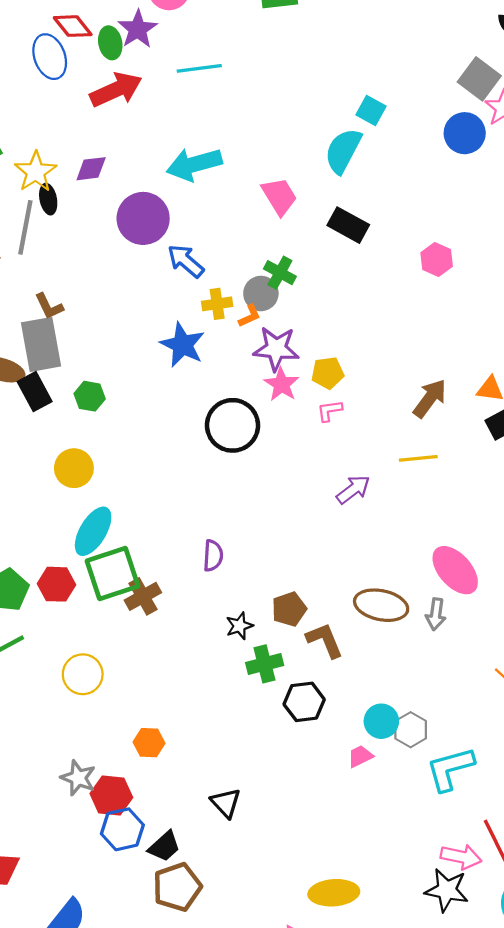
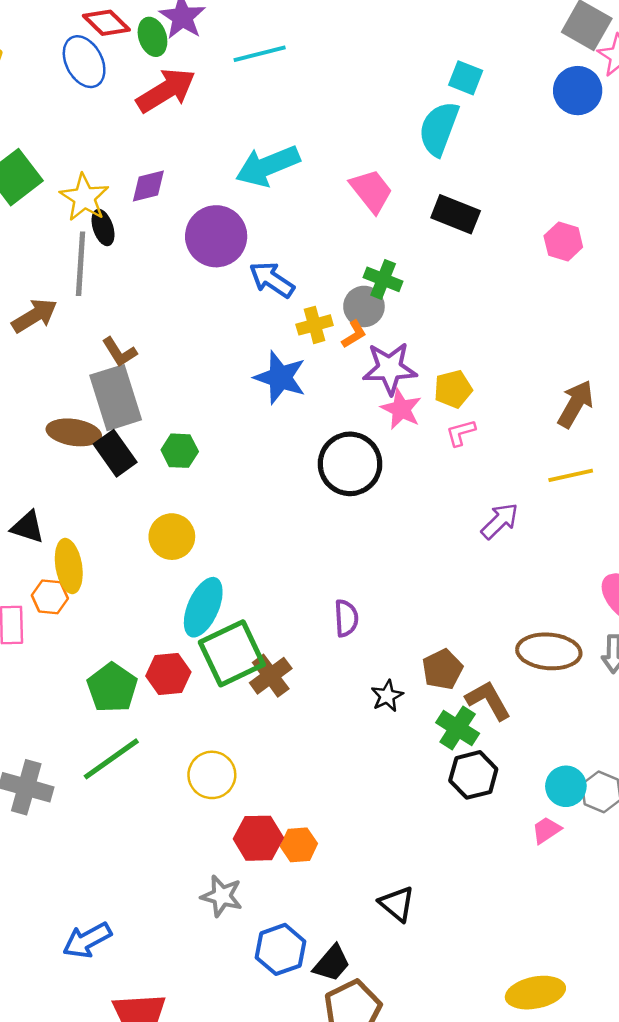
green cross: (265, 664) -> (458, 728), moved, turned -36
red hexagon: (111, 795) -> (258, 838), moved

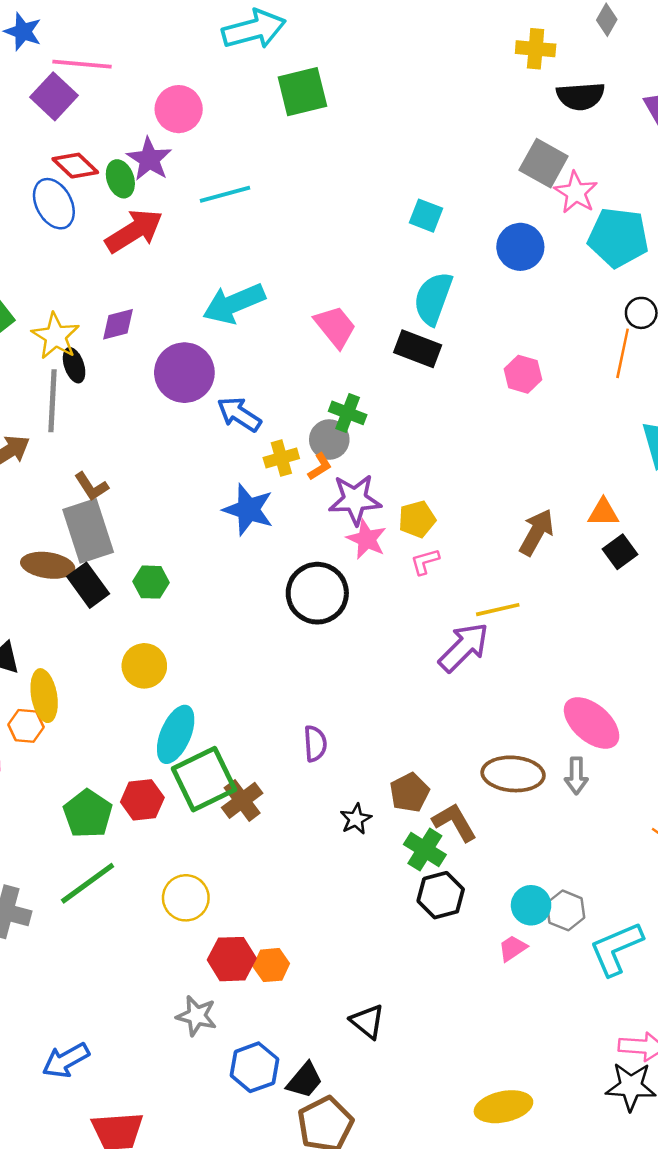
blue circle: (578, 91) -> (520, 247), moved
cyan semicircle: (439, 129) -> (433, 298), moved
yellow line: (571, 475) -> (498, 610), moved
purple arrow: (500, 521) -> (464, 647), size x1.4

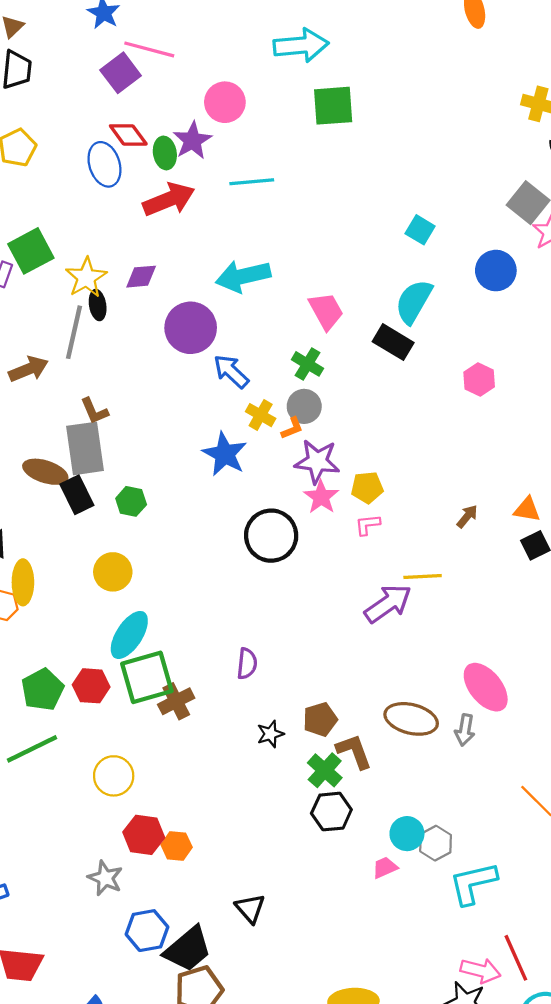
green cross: (348, 413) -> (307, 364), moved
yellow cross: (281, 458) -> (261, 415), turned 36
brown arrow: (537, 532) -> (467, 516), size x0.6
black trapezoid: (305, 1080) -> (188, 949), size x1.5

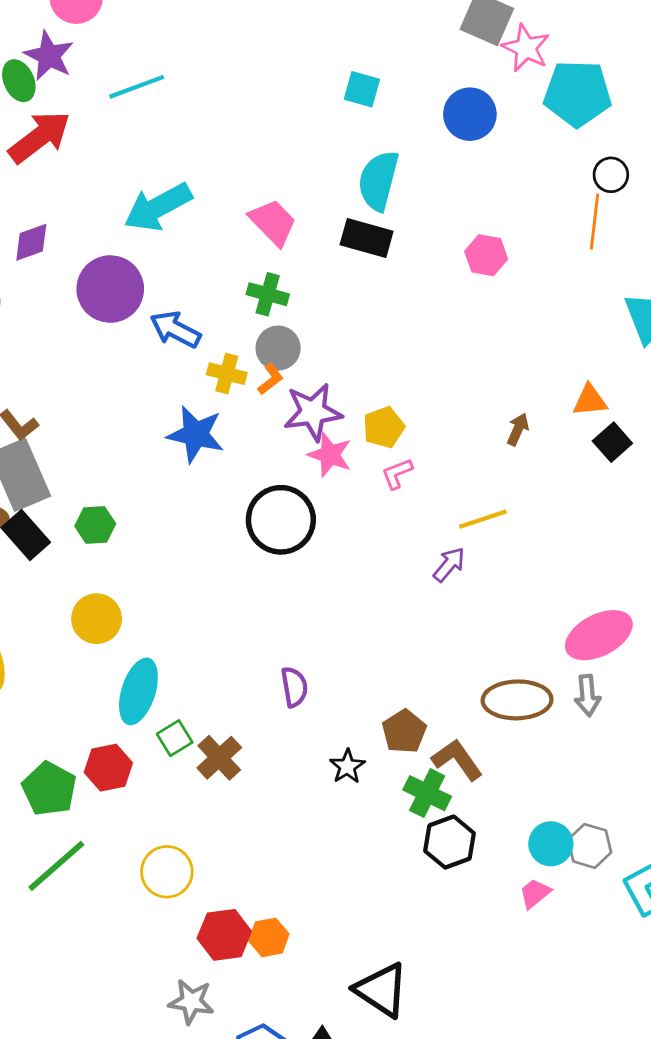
purple arrow: (388, 604) -> (449, 565), size x0.6
green square: (147, 677) -> (175, 738), size x0.5
pink ellipse: (486, 687) -> (599, 635), turned -63
black triangle: (250, 908) -> (381, 990), size x1.4

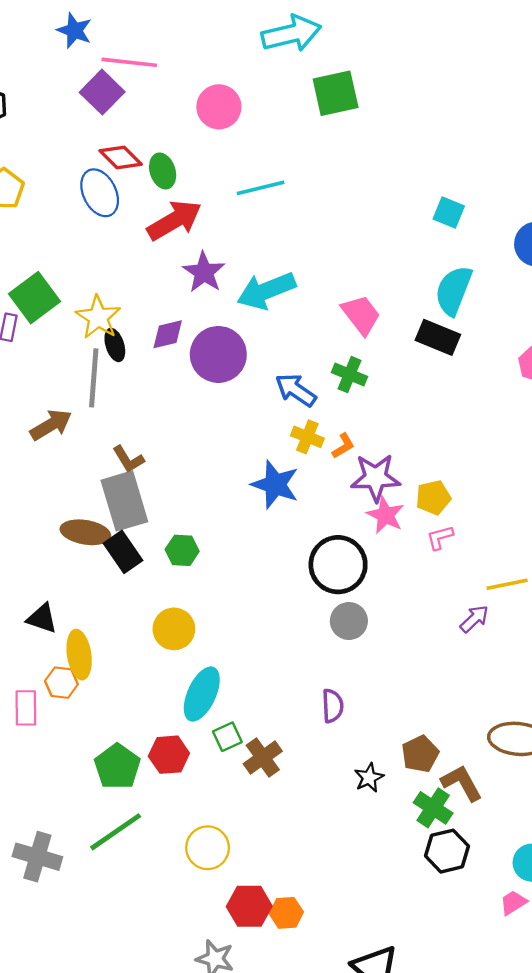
purple star: (49, 56) -> (204, 272), moved
purple diamond: (31, 242) -> (168, 334), moved
blue arrow: (175, 329) -> (296, 390), moved
gray circle: (278, 348) -> (349, 621), moved

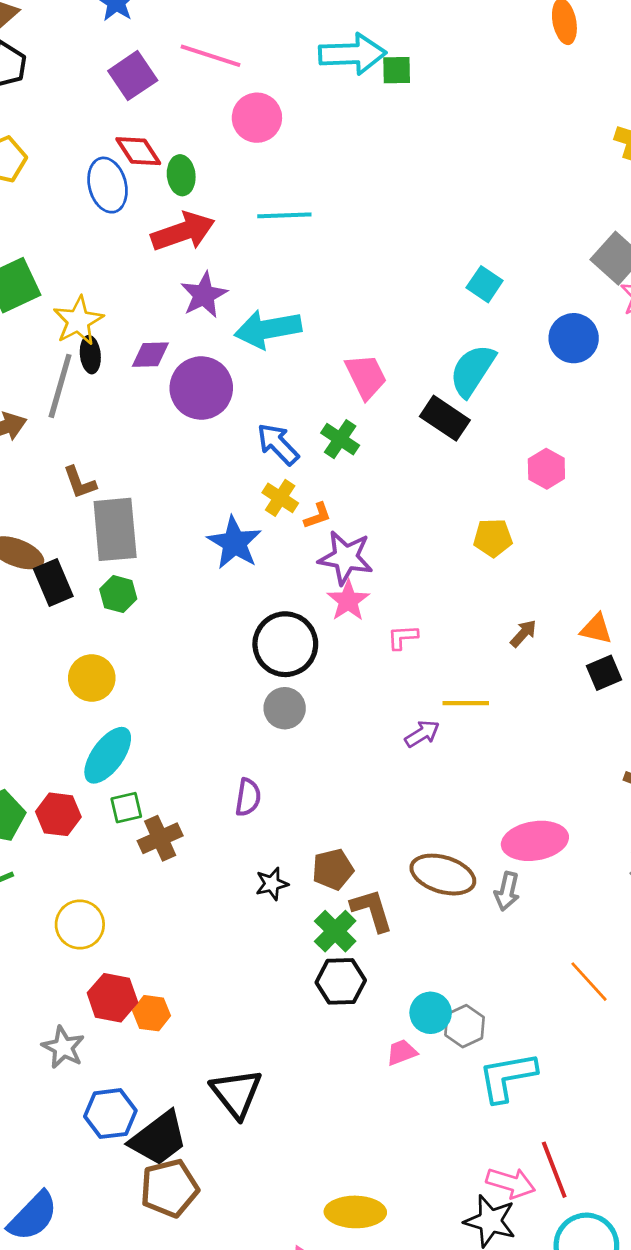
pink line: (129, 62) -> (211, 56), moved
green square: (336, 93) -> (397, 70), moved, size x0.6
yellow pentagon: (433, 498) -> (493, 538), moved
gray rectangle: (124, 501) -> (115, 529), moved

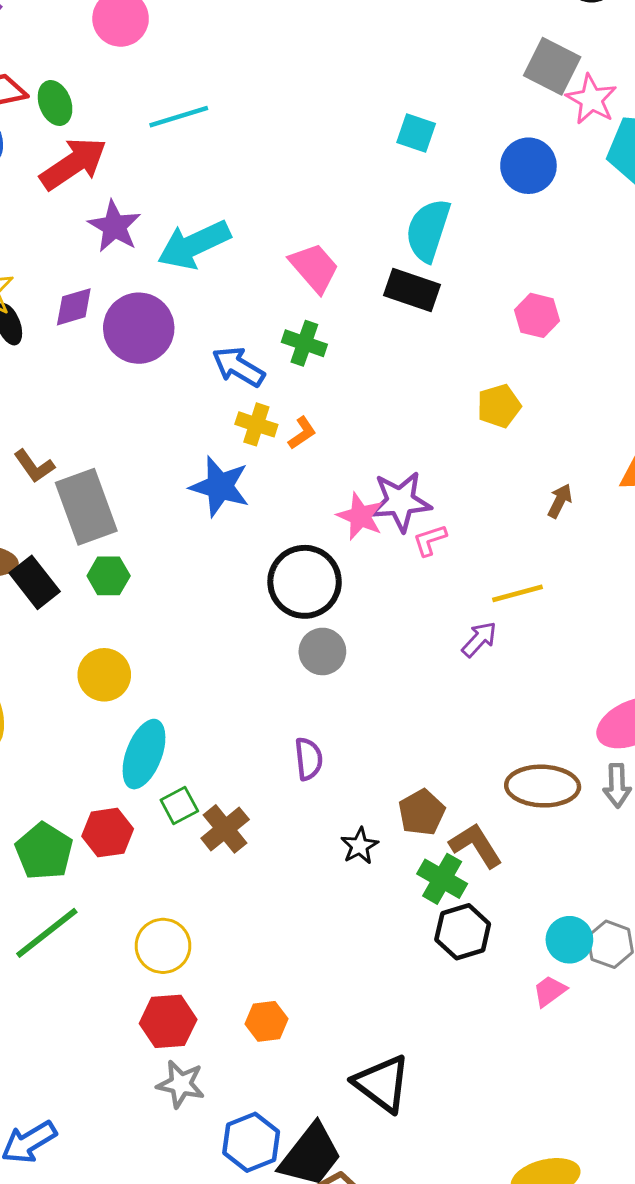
purple star: (346, 558) -> (400, 502), moved
red hexagon: (112, 998) -> (168, 1021), moved

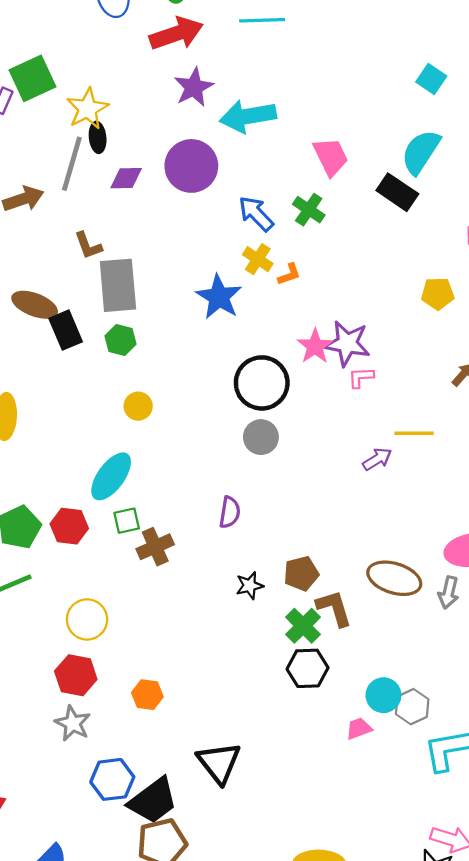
purple diamond: (74, 307) -> (126, 178), moved
yellow circle: (104, 675) -> (138, 406), moved, size x0.7

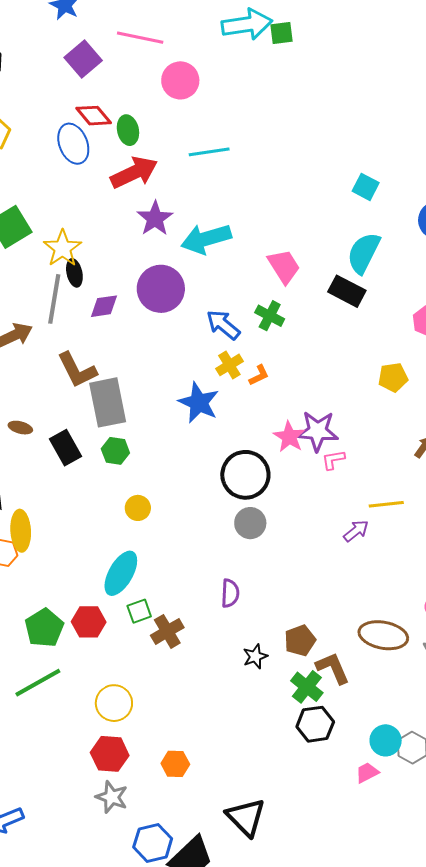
brown L-shape: (88, 246) -> (77, 370), size x1.5
yellow cross: (258, 259) -> (229, 365), turned 32
brown ellipse: (35, 305) -> (20, 428), moved, size x0.6

